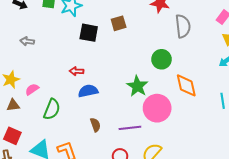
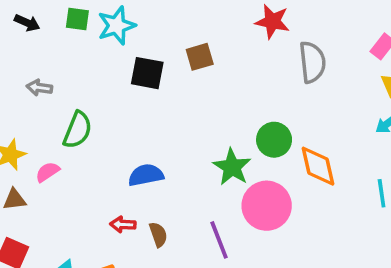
green circle: (162, 59) -> (274, 140), moved
red arrow: (76, 71) -> (123, 224), moved
green semicircle: (52, 109) -> (77, 130), moved
purple line: (130, 128) -> (219, 240), turned 75

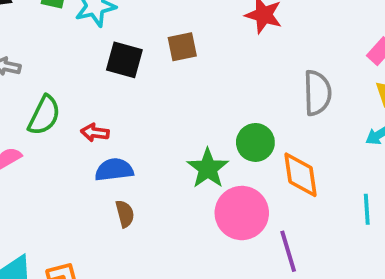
gray semicircle: (312, 62) -> (317, 93), moved
red arrow: (123, 224) -> (95, 133), moved
brown semicircle: (158, 235) -> (125, 214), moved
purple line: (219, 240) -> (288, 251), moved

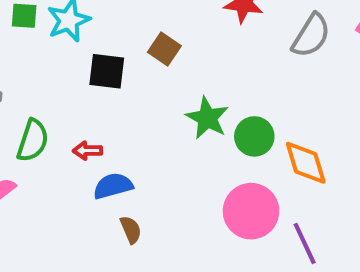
brown square: (182, 47) -> (164, 49), turned -36
gray semicircle: (317, 93) -> (311, 36), moved, turned 42
green star: (208, 168) -> (207, 118), moved

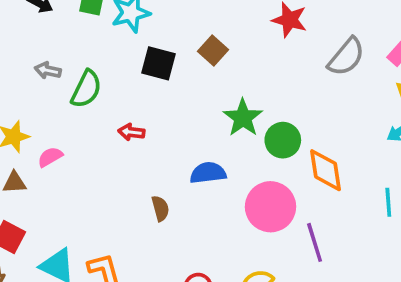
green semicircle: (33, 141) -> (86, 89), moved
blue semicircle: (113, 186) -> (208, 173), moved

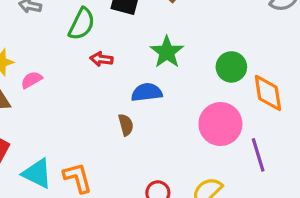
green semicircle: (86, 89) -> (82, 24), moved
green star: (243, 118) -> (167, 52), moved
blue semicircle: (208, 173) -> (147, 92), moved

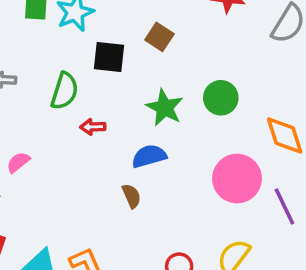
green circle: (231, 67) -> (221, 98), moved

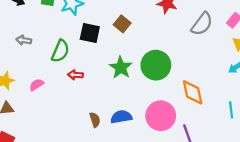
green circle: (221, 98) -> (156, 65), size x1.4
blue semicircle: (149, 156) -> (121, 117), moved
pink semicircle: (18, 162) -> (37, 85), moved

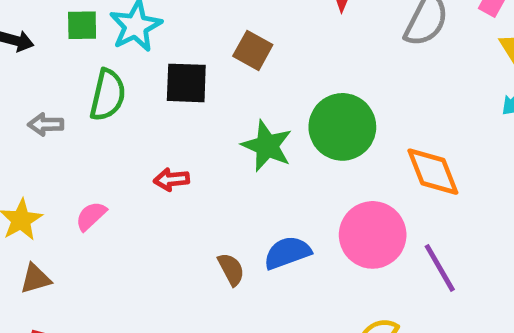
green semicircle: (60, 51) -> (108, 95), moved

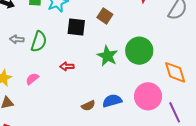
green semicircle: (108, 95) -> (39, 41), moved
brown semicircle: (231, 269) -> (88, 106), turned 88

